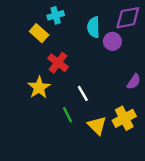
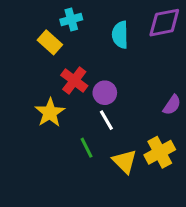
purple circle: (112, 41) -> (105, 93), moved

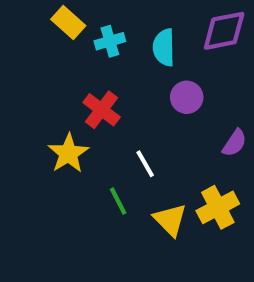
cyan cross: (71, 19) -> (110, 41), moved
yellow rectangle: (50, 42) -> (68, 23), moved
purple circle: (105, 93) -> (187, 97), moved

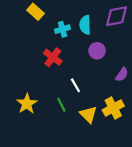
cyan cross: (110, 41) -> (62, 29), moved
yellow star: (68, 153) -> (27, 104), moved

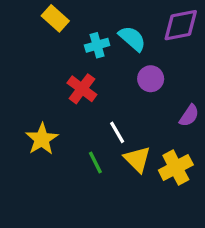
cyan semicircle: (85, 25) -> (132, 39), turned 132
yellow star: (27, 104) -> (42, 139), moved
yellow triangle: (88, 114) -> (137, 159), moved

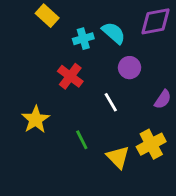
white line: (117, 132) -> (111, 102), moved
yellow triangle: (137, 159) -> (118, 157), moved

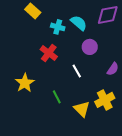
cyan cross: (83, 39) -> (58, 27), turned 32

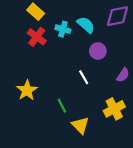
red cross: (49, 53) -> (37, 37), moved
yellow triangle: (82, 109) -> (80, 125), moved

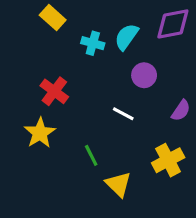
cyan semicircle: (86, 25) -> (126, 37), turned -96
red cross: (37, 37) -> (54, 91), moved
white line: (84, 77) -> (123, 114), turned -32

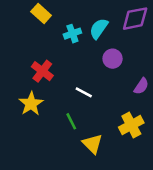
cyan cross: (93, 43) -> (72, 34), turned -36
white line: (123, 114) -> (84, 92), moved

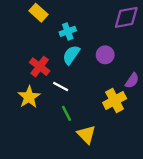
cyan semicircle: (99, 29) -> (71, 55), moved
white line: (84, 92) -> (61, 86), moved
yellow cross: (131, 125) -> (115, 101), moved

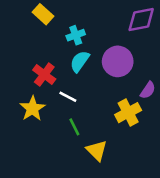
purple circle: (105, 55) -> (118, 61), size x1.5

